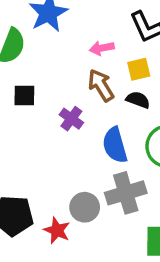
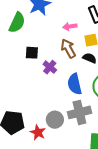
black square: (24, 96) -> (32, 53), moved

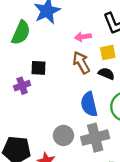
purple cross: (50, 67) -> (22, 86), moved, turned 32
gray circle: (55, 120) -> (63, 135), moved

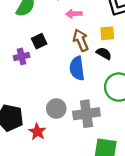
pink arrow: (83, 37) -> (74, 14), moved
black square: (39, 68) -> (39, 41), turned -35
blue semicircle: (89, 104) -> (77, 68), moved

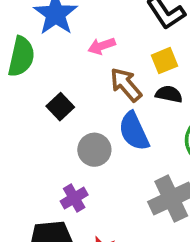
purple cross: (22, 56) -> (74, 198), moved
gray circle: (56, 108) -> (94, 150), moved

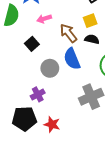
pink arrow: (102, 46) -> (44, 19), moved

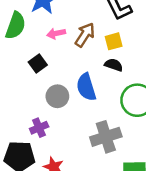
brown arrow: (68, 33) -> (85, 35), moved, turned 66

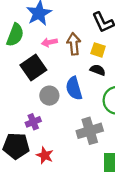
brown arrow: (85, 35) -> (74, 44), turned -40
yellow square: (114, 41) -> (98, 50), turned 32
black square: (38, 64) -> (33, 67), size x1.6

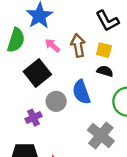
pink arrow: (49, 42) -> (52, 45), turned 56
purple cross: (33, 122) -> (34, 118), moved
gray cross: (90, 131) -> (101, 135), turned -30

